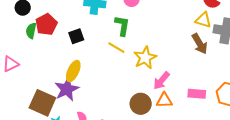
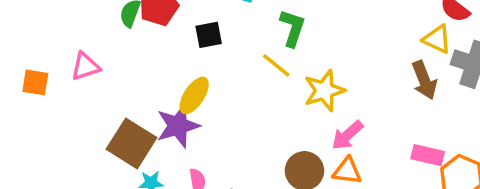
pink rectangle: (197, 94) -> (428, 155), moved

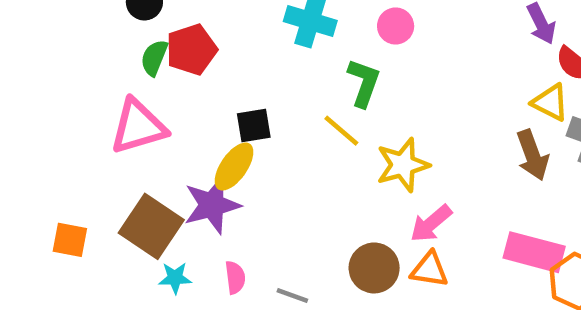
black square: (209, 35) -> (254, 126), moved
pink triangle: (85, 67) -> (138, 127), moved, size x1.5
orange square: (35, 82) -> (70, 240), moved
pink rectangle: (428, 155) -> (534, 252), size x1.4

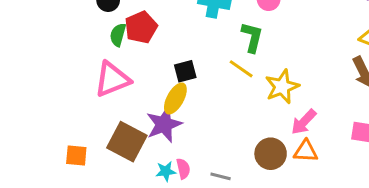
cyan star: (175, 278) -> (166, 171), moved

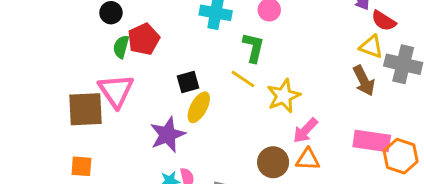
pink triangle: (112, 79) -> (116, 91), turned -42
yellow ellipse: (175, 98) -> (199, 107), moved
brown square: (127, 142) -> (85, 109), moved, turned -30

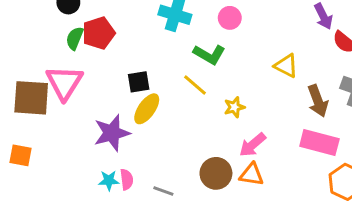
yellow triangle: (371, 47) -> (286, 66), moved
green L-shape: (253, 48) -> (209, 54), turned 100
yellow star: (284, 96) -> (234, 107), size x0.6
pink rectangle: (372, 141) -> (319, 142), moved

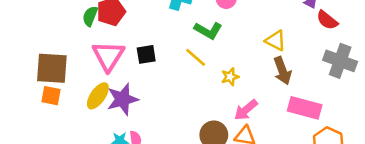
pink triangle: (64, 82) -> (108, 56), moved
brown arrow: (318, 101) -> (282, 71), moved
yellow ellipse: (147, 109) -> (98, 96), moved
orange square: (21, 155) -> (51, 96), moved

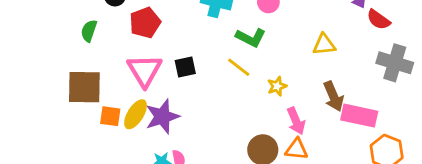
green semicircle: (90, 16) -> (89, 31), moved
yellow triangle: (276, 40) -> (324, 45), turned -30
brown arrow: (282, 71) -> (333, 96), moved
orange square: (51, 96) -> (110, 116), moved
pink arrow: (246, 110) -> (296, 121), turned -70

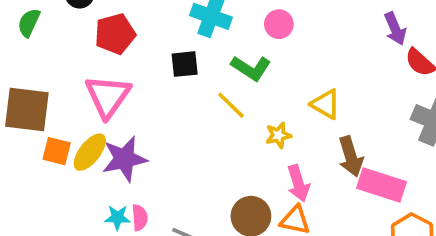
green semicircle: (89, 31) -> (29, 23), moved
yellow triangle: (324, 45) -> (326, 104), moved, turned 30
black square: (185, 67) -> (185, 64), moved

